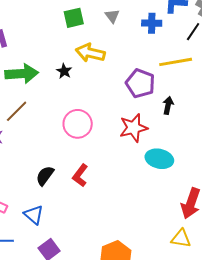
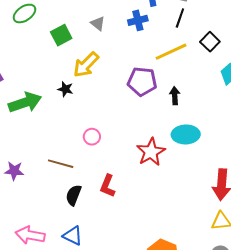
yellow arrow: (90, 53) -> (86, 65), turned -44
brown line: (17, 111) -> (61, 164), moved, turned 75
pink circle: (78, 124) -> (92, 137), size x0.6
red star: (133, 128) -> (151, 152), moved
cyan ellipse: (159, 159) -> (186, 134), moved

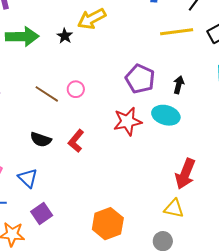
purple pentagon: (142, 81) -> (140, 79), moved
black arrow: (175, 96) -> (179, 85), moved
brown line: (61, 164) -> (47, 94), moved
black semicircle: (74, 195) -> (41, 140), turned -110

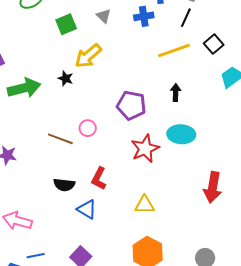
purple pentagon: (140, 79) -> (131, 105), moved
black arrow: (179, 85) -> (176, 93), moved
blue triangle: (28, 178) -> (87, 209), moved
yellow triangle: (174, 208) -> (145, 205), moved

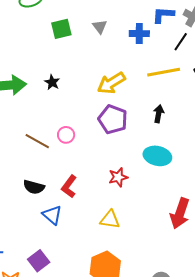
yellow arrow: (88, 56) -> (111, 83), moved
red star: (145, 149) -> (118, 177), moved, size x0.7

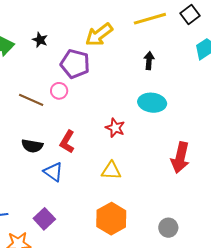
purple pentagon: (113, 119) -> (75, 64), moved
red star: (118, 177) -> (115, 128), turned -30

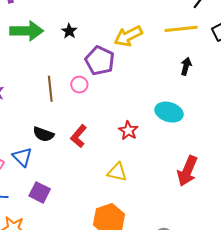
black arrow: (149, 61) -> (186, 66), moved
brown line: (31, 100) -> (50, 89), turned 50
blue triangle: (53, 172) -> (22, 157), moved
purple square: (44, 219) -> (40, 192), moved, turned -30

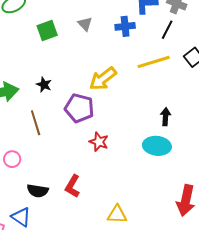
black arrow: (186, 66) -> (165, 117), moved
pink circle: (79, 85) -> (12, 159), moved
brown line: (50, 89) -> (36, 123), moved
red star: (128, 130) -> (99, 142), moved

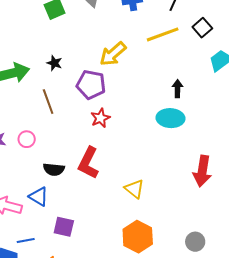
red star: (99, 142) -> (100, 118), moved, turned 30
red L-shape: (73, 186) -> (88, 163), size x1.4
yellow triangle: (117, 214) -> (134, 189), turned 40

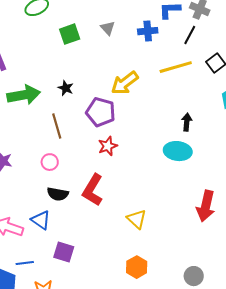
pink circle: (27, 139) -> (50, 162), moved
orange hexagon: (138, 237) -> (137, 267), size x0.7

